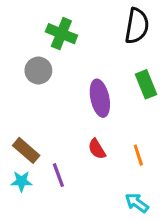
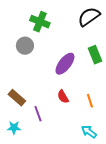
black semicircle: (137, 26) -> (89, 17), turned -135
purple ellipse: (100, 98) -> (65, 64), turned 50
cyan star: (21, 181) -> (14, 128), moved

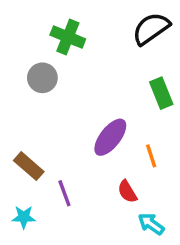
purple ellipse: (65, 64) -> (110, 137), moved
red semicircle: (63, 97) -> (127, 192), moved
orange line: (90, 101) -> (151, 156), moved

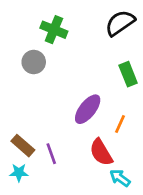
orange line: (151, 156) -> (120, 124), turned 42
brown rectangle: (29, 166) -> (23, 146), moved
red semicircle: (127, 192) -> (101, 152), size x1.5

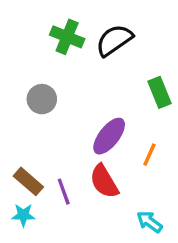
black semicircle: (120, 23) -> (114, 40), moved
gray circle: (34, 62) -> (42, 99), moved
red semicircle: (101, 152) -> (104, 181), moved

